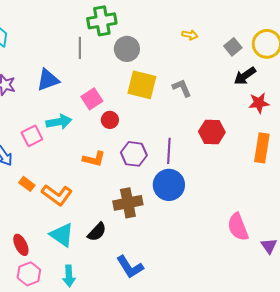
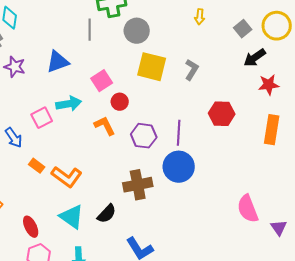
yellow arrow: (190, 35) -> (200, 17), turned 84
gray L-shape: (182, 88) -> (192, 70), turned 55
orange L-shape: (94, 159) -> (105, 126), moved, turned -130

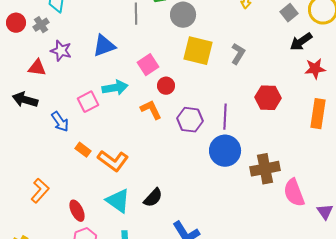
brown cross: (138, 185) -> (265, 169), moved

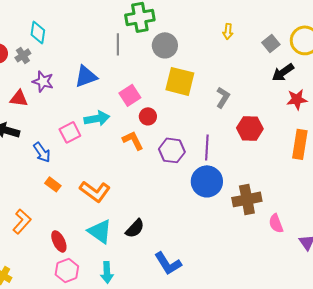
gray L-shape: (238, 54) -> (223, 97), moved
orange rectangle: (83, 150) -> (53, 184), moved
pink semicircle: (294, 193) -> (276, 223), size x0.7

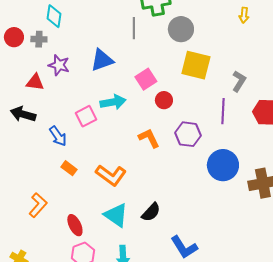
gray cross: (23, 55) -> (39, 39), turned 35
orange L-shape: (133, 140) -> (149, 138), moved
purple line: (207, 147) -> (223, 111), moved

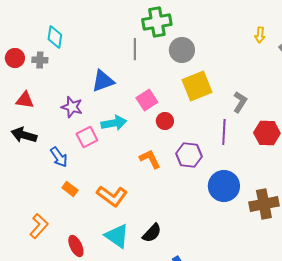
yellow arrow: (244, 15) -> (260, 35), moved
purple star: (59, 65) -> (72, 107), moved
yellow square: (196, 65) -> (197, 86), turned -36
red triangle: (35, 82) -> (25, 100), moved

